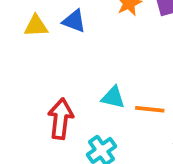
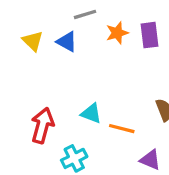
yellow triangle: (36, 26) -> (33, 41), turned 40

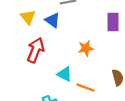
orange star: (117, 33) -> (86, 48), moved
red arrow: (42, 125) -> (36, 50), moved

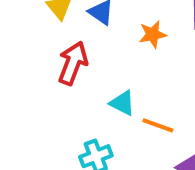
orange star: (86, 48) -> (153, 34), moved

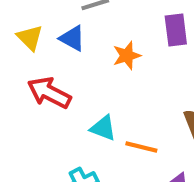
red arrow: (73, 63) -> (49, 93), turned -78

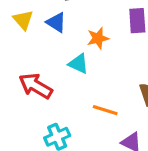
red arrow: (49, 93) -> (36, 86), moved
cyan triangle: (103, 128) -> (79, 64), moved

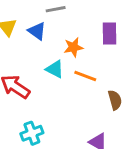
orange line: (105, 110) -> (85, 76), moved

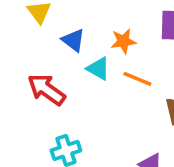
blue triangle: (37, 31) -> (73, 40), moved

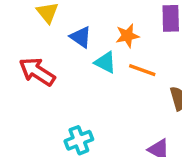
red arrow: (46, 90) -> (37, 72), moved

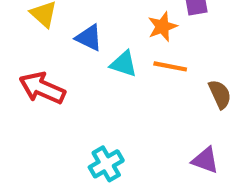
orange star: (127, 36) -> (162, 27), moved

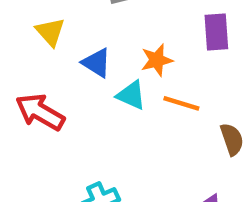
orange star: (162, 27) -> (157, 60), moved

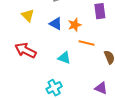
blue triangle: (97, 63) -> (56, 24), moved
cyan triangle: (131, 95) -> (64, 58), moved

